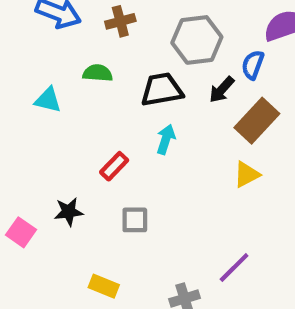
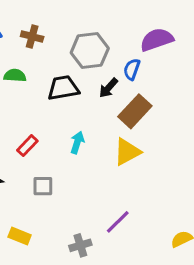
brown cross: (120, 21) -> (32, 36), turned 30
cyan arrow: (166, 139) -> (77, 142), moved
yellow triangle: (247, 174) -> (127, 152), size x1.4

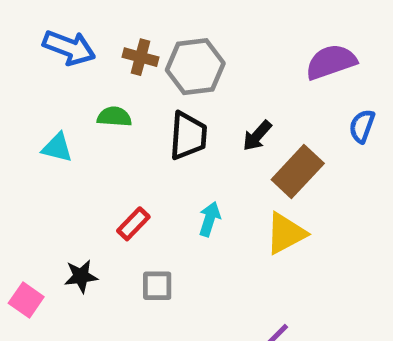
gray hexagon: (90, 51) -> (195, 67), moved
blue semicircle: (132, 69) -> (362, 126), moved
black trapezoid: (63, 88) -> (188, 136), turned 104

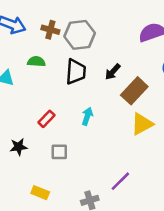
yellow triangle: (286, 233) -> (142, 124), moved

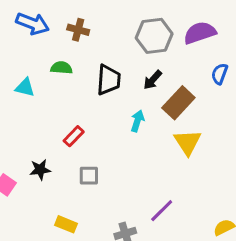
gray hexagon: (80, 35) -> (154, 36), moved
cyan arrow: (87, 116) -> (137, 121), moved
yellow triangle: (142, 124) -> (188, 142), turned -35

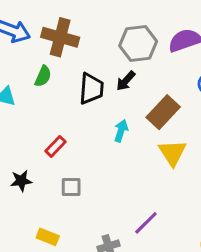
brown cross: (78, 30) -> (60, 37), size x1.6
green semicircle: (61, 68) -> (43, 76), turned 110
black arrow: (153, 80) -> (126, 81), moved

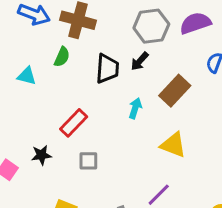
red rectangle: (55, 146) -> (74, 123), size x1.4
yellow triangle: (172, 153) -> (173, 145), moved, turned -36

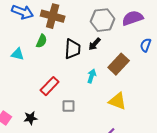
black star: (41, 155) -> (31, 118), moved
gray square: (88, 161) -> (69, 106), moved

